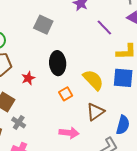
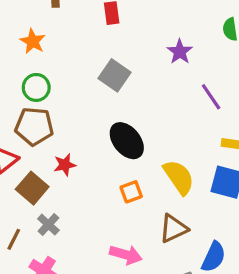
black ellipse: (58, 63) -> (127, 141), turned -45
red star: (28, 78) -> (65, 165), moved

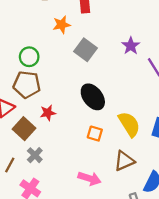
orange star: (33, 41) -> (62, 25), moved, turned 30
purple star: (180, 52) -> (131, 46), moved
orange square: (131, 192) -> (95, 134), turned 35

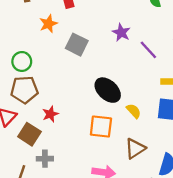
black ellipse: (93, 97) -> (108, 90), moved
yellow semicircle: (129, 124) -> (134, 111), size x0.6
orange square: (95, 134) -> (101, 126), size x1.5
gray cross: (35, 155) -> (45, 159), turned -35

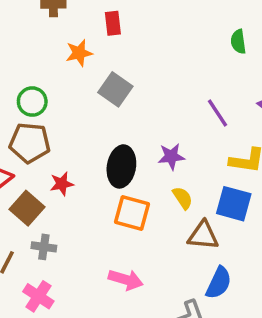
purple star: (121, 32) -> (171, 156), moved, turned 30
black ellipse: (108, 90) -> (121, 166), moved, turned 48
brown triangle: (135, 148) -> (203, 236), moved, turned 30

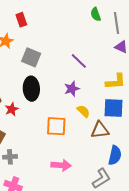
purple line: (218, 113) -> (79, 61), moved
black ellipse: (121, 166) -> (31, 89), moved
red star: (62, 184) -> (12, 109), moved

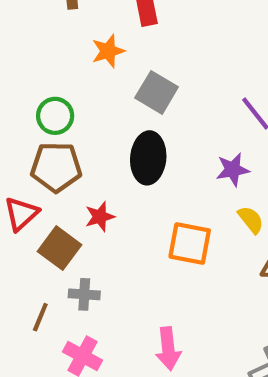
red star: (12, 109) -> (100, 217), moved
pink arrow: (61, 165) -> (168, 349), moved, turned 72

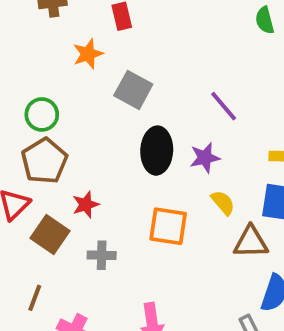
black ellipse: (148, 158) -> (157, 151), moved
brown pentagon: (56, 167) -> (44, 161), turned -30
gray cross: (84, 294) -> (102, 255), moved

